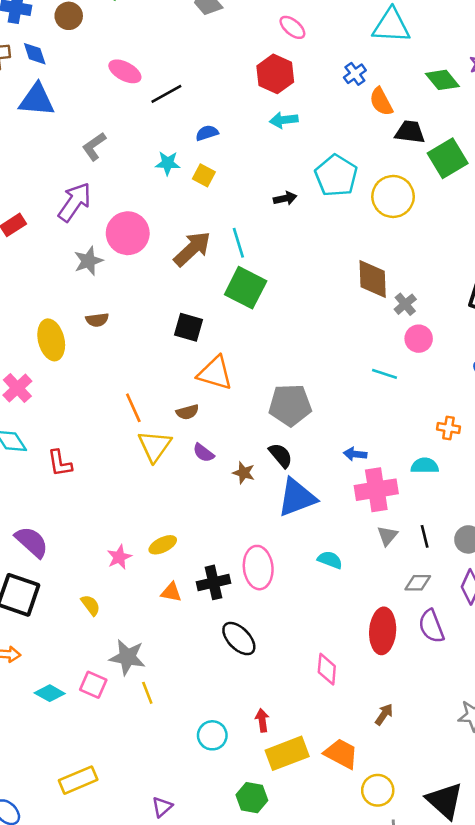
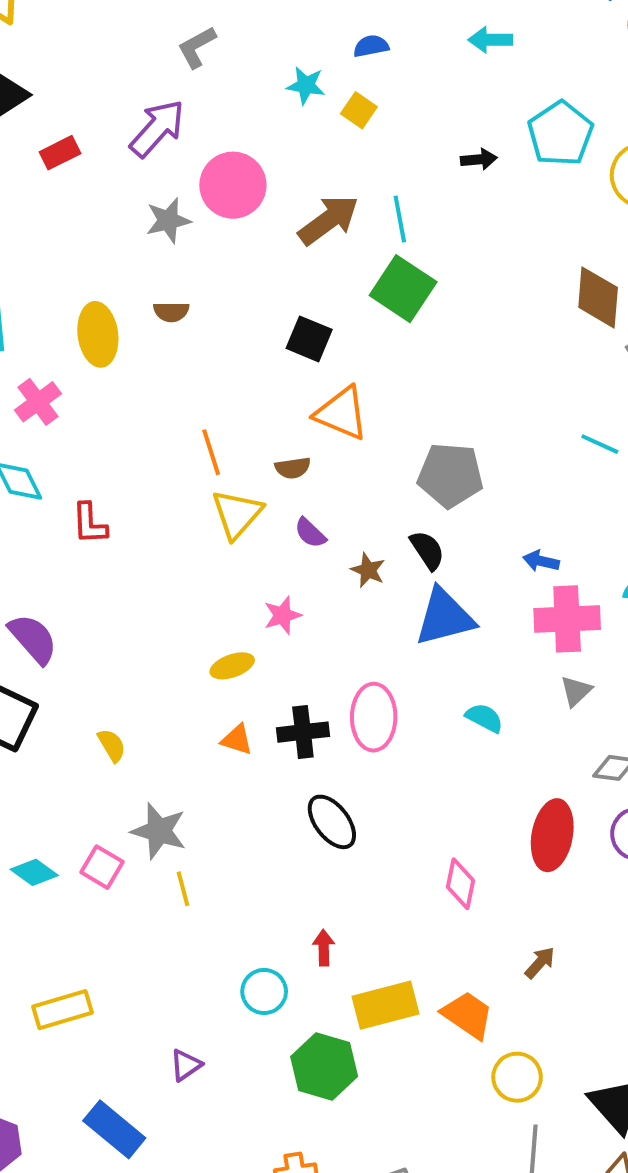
pink star: (119, 557) -> (283, 615), moved
red arrow: (262, 720) -> (324, 948), moved
cyan circle: (212, 735) -> (264, 991), moved
green hexagon: (252, 798) -> (324, 1067), size x1.4

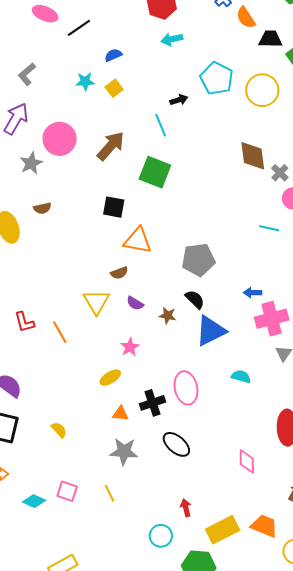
yellow square: (359, 110) -> (114, 88), turned 30
cyan line: (400, 219) -> (161, 125), moved
orange line: (211, 452) -> (60, 332), moved
gray star: (159, 831) -> (124, 452), moved

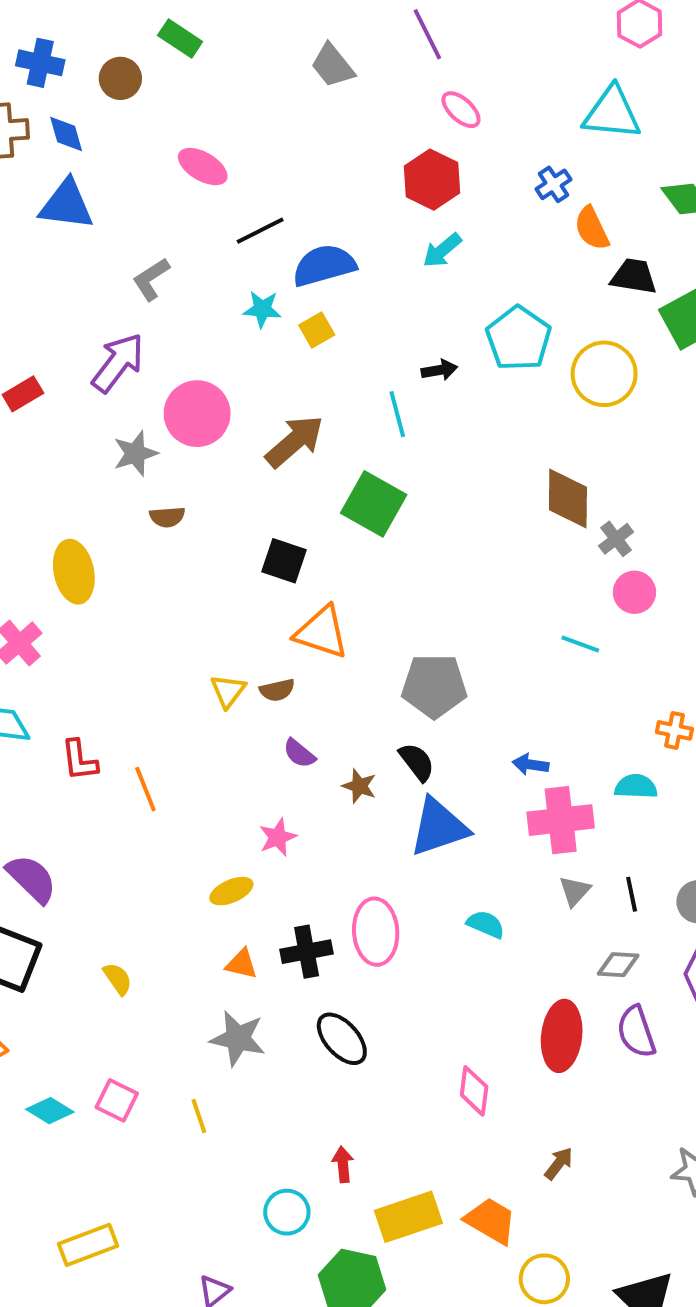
black line: (79, 28) -> (260, 231), moved
cyan arrow: (172, 39) -> (442, 250), turned -35
blue semicircle: (113, 55) -> (324, 265), size x1.8
brown semicircle: (42, 208) -> (167, 517), moved
yellow triangle: (96, 302) -> (228, 691), moved, size x0.7

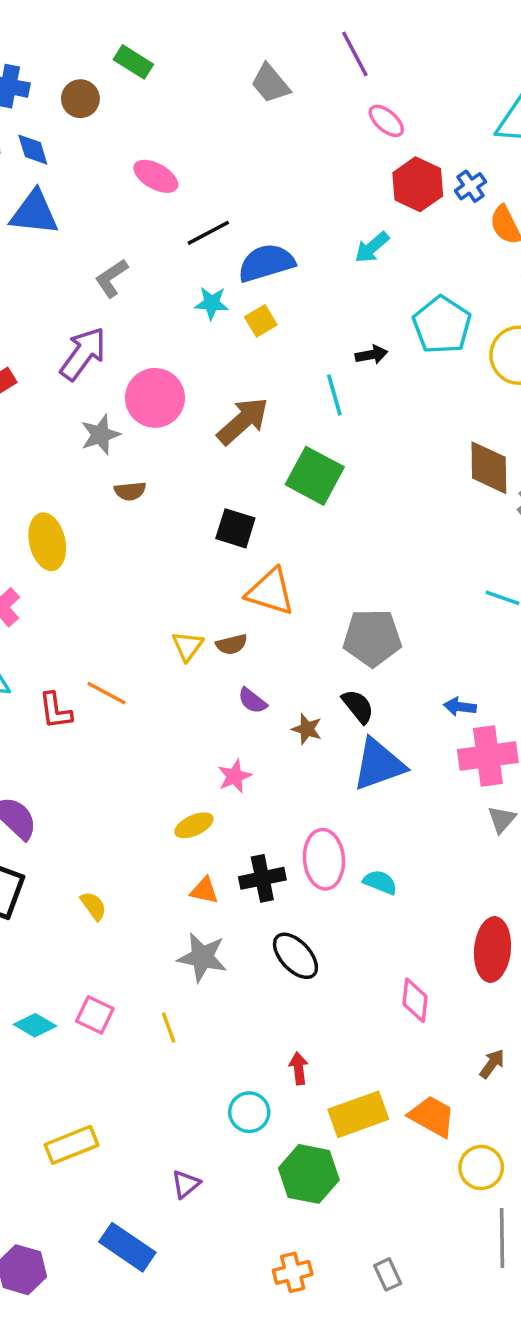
red hexagon: (432, 180) -> (418, 184), moved
orange line: (145, 789) -> (106, 693), moved, turned -39
cyan semicircle: (486, 924) -> (380, 882), moved

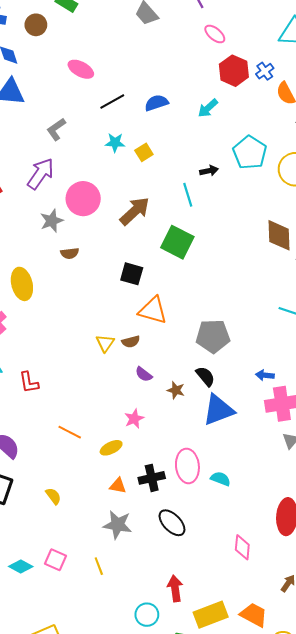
blue semicircle: (266, 263) -> (156, 103), moved, size x0.7
orange line: (106, 693) -> (70, 432), moved
red arrow: (299, 1068) -> (175, 588), size x1.4

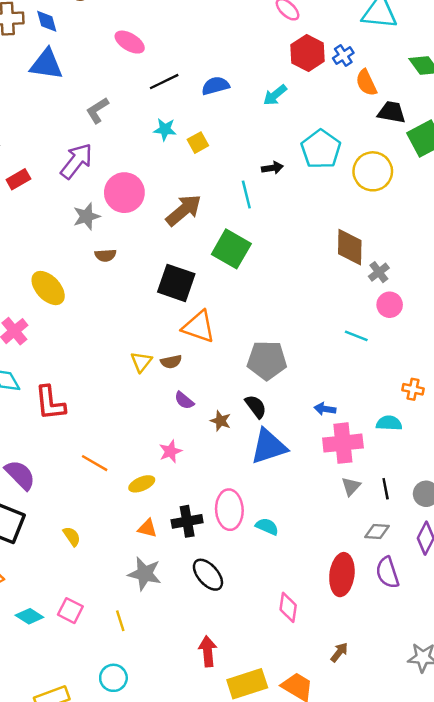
black square: (132, 274) -> (176, 283), size x1.4
yellow ellipse: (22, 284) -> (48, 288), turned -32
red L-shape: (29, 382) -> (50, 403), size x1.4
cyan circle: (147, 615) -> (113, 678), moved

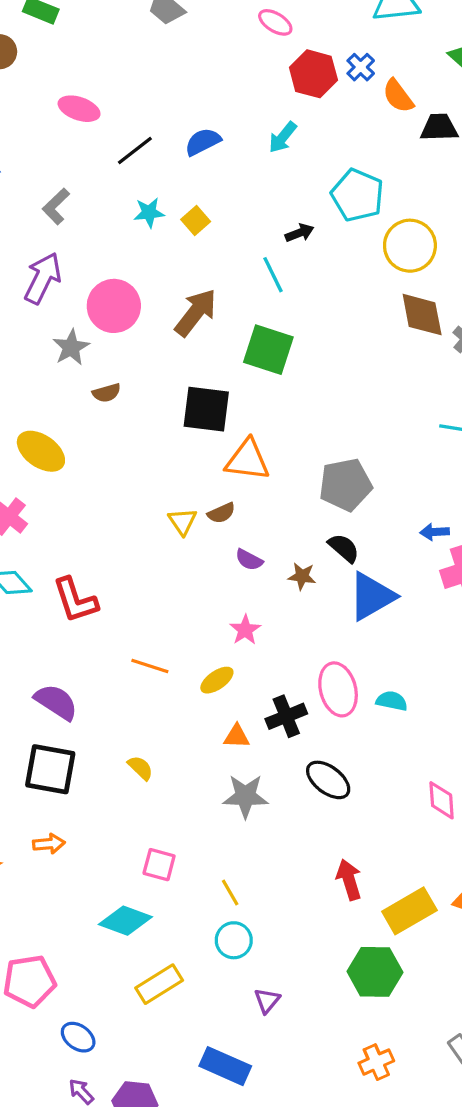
yellow circle: (373, 171) -> (410, 246), moved
cyan diamond: (29, 616) -> (125, 921), moved, size x1.4
yellow line: (120, 621) -> (230, 892), moved

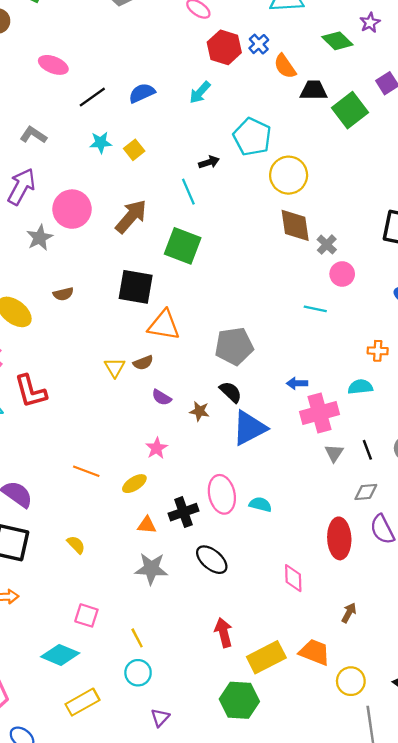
gray L-shape: (56, 206) -> (33, 135), turned 75
brown semicircle: (107, 393) -> (63, 294), moved
red L-shape: (75, 600) -> (31, 391), moved

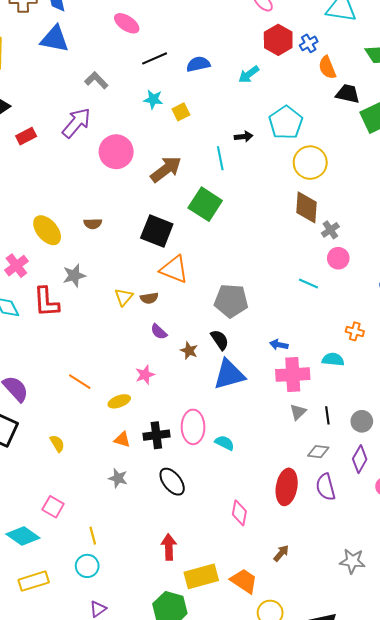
gray star: (40, 238) -> (74, 276), moved
gray star: (151, 569) -> (118, 478), size x0.7

